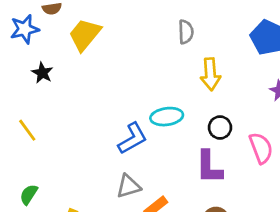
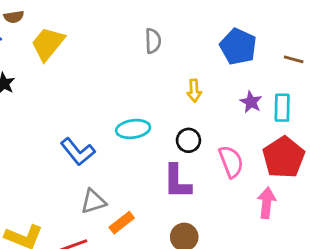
yellow arrow: (210, 74) -> (194, 91), moved, size x0.7
blue L-shape: (133, 138) -> (78, 152), moved, turned 80

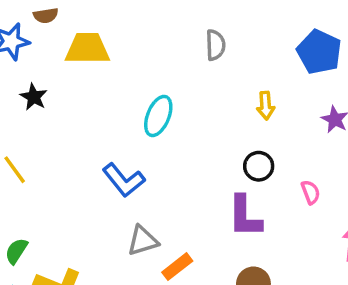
yellow trapezoid: (48, 44) -> (87, 48), turned 51
cyan ellipse: (133, 129) -> (158, 116), moved, turned -60
pink semicircle: (231, 162) -> (311, 192), size x0.6

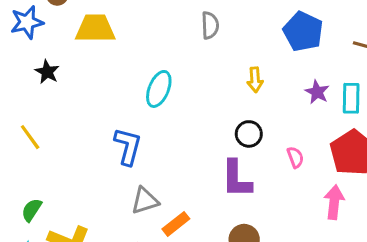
blue L-shape: (124, 180) -> (128, 146), turned -126

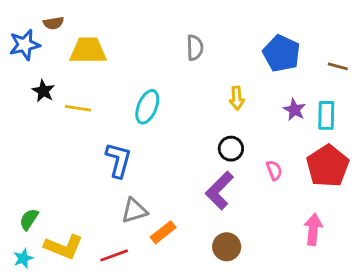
yellow line: (30, 137) -> (78, 108), moved, turned -45
purple L-shape: (236, 179) -> (219, 190), turned 45
pink arrow: (334, 202) -> (313, 229), moved

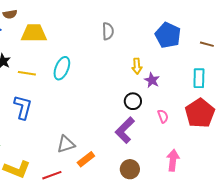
cyan ellipse: (147, 107) -> (62, 68), moved
purple star: (294, 110) -> (152, 80), moved
blue L-shape: (118, 160) -> (23, 107), moved
pink arrow: (313, 229) -> (173, 160), moved

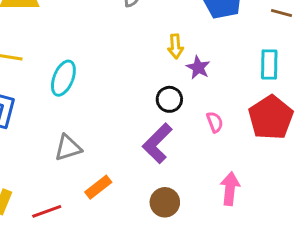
cyan ellipse: (62, 68) -> (63, 78), moved
gray triangle: (66, 144) -> (68, 148), moved

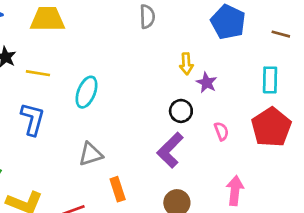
orange rectangle: (98, 187) -> (118, 189), turned -70

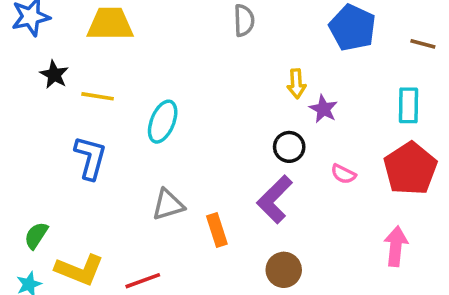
pink semicircle: (221, 131) -> (343, 174), turned 138
orange rectangle: (118, 189) -> (217, 230), moved
pink arrow: (235, 191) -> (396, 246), moved

